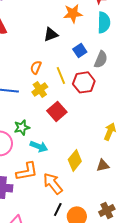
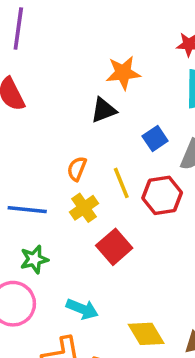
orange star: (73, 13) -> (123, 73), moved
green star: (22, 127) -> (34, 259), moved
yellow diamond: (75, 160) -> (146, 334), turned -70

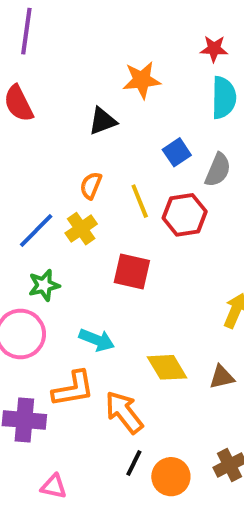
black triangle: (104, 110) -> (103, 121), moved
yellow cross: (84, 208) -> (81, 229), moved
blue line: (27, 210) -> (36, 230), turned -51
red square: (114, 247) -> (132, 272), turned -36

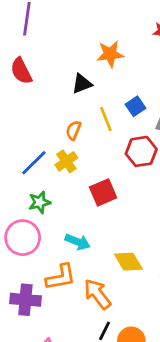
yellow line: (140, 201) -> (106, 119), moved
red square: (132, 272) -> (103, 192), turned -36

